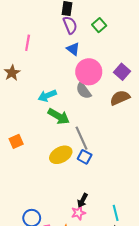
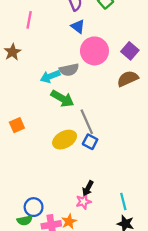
gray semicircle: (84, 90) -> (69, 70), moved, turned -66

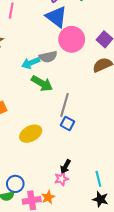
blue triangle: (78, 27) -> (56, 17), size x1.6
gray line: (87, 122) -> (64, 105), turned 40
yellow ellipse: (65, 140) -> (31, 134), moved

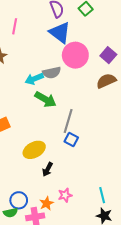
black arrow: (66, 166) -> (48, 169), moved
orange star: (48, 197) -> (47, 203), moved

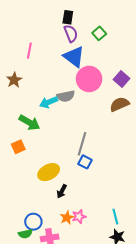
green arrow: (45, 99) -> (29, 122), moved
orange star: (47, 203) -> (67, 218), moved

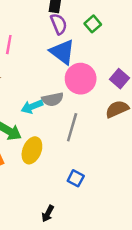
gray line: (82, 144) -> (72, 127), moved
yellow ellipse: (49, 172) -> (32, 150), moved, turned -40

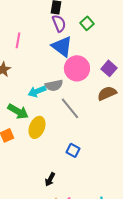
gray line: (72, 127) -> (70, 108), turned -55

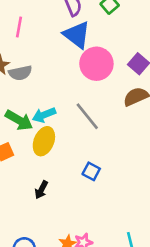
gray semicircle: (54, 85) -> (20, 73), moved
cyan arrow: (37, 91) -> (44, 115), moved
black arrow: (50, 179) -> (41, 190), moved

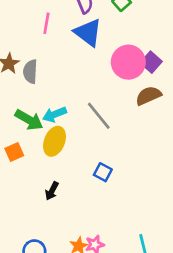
pink line: (19, 27) -> (46, 23), moved
pink circle: (96, 64) -> (128, 62), moved
gray semicircle: (20, 73) -> (30, 72), turned 105

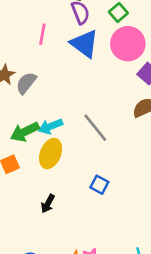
pink circle: (128, 62) -> (128, 44), moved
gray semicircle: (30, 72) -> (26, 83), turned 35
green arrow: (29, 120) -> (25, 132), turned 124

